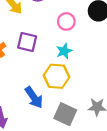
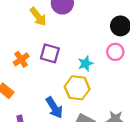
pink circle: (66, 21) -> (115, 52), moved

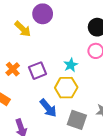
purple square: (50, 53) -> (38, 71), moved, turned -30

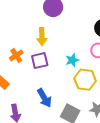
yellow arrow: (23, 29) -> (42, 37), moved, turned 36
yellow hexagon: (66, 88) -> (85, 80), moved

